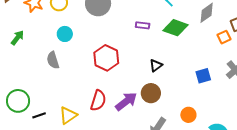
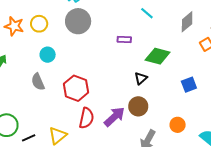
green diamond: (176, 28) -> (158, 56), moved
red hexagon: (106, 58) -> (76, 88), moved

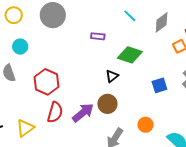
cyan line: (147, 13) -> (130, 16), moved

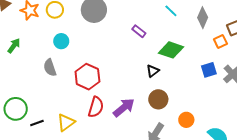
gray diamond: (162, 22) -> (203, 18), turned -30
purple rectangle: (98, 36) -> (139, 31), turned 32
blue square: (159, 85) -> (209, 70), moved
brown circle: (107, 104) -> (158, 99), moved

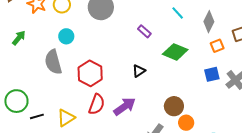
orange square: (220, 41) -> (217, 46), moved
gray semicircle: (50, 68) -> (53, 62), size x1.4
black triangle: (153, 71) -> (139, 71), moved
brown circle: (158, 99) -> (174, 106), moved

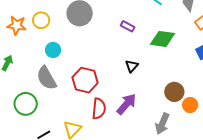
green circle: (16, 101) -> (26, 104), moved

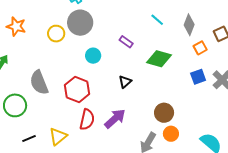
yellow circle: (41, 20) -> (56, 34), moved
cyan circle: (53, 50) -> (93, 56), moved
orange circle: (190, 105) -> (171, 134), moved

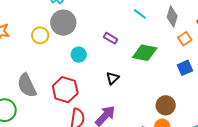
brown circle: (164, 113) -> (166, 105), moved

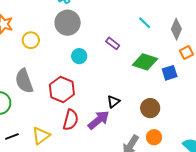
yellow circle: (40, 35) -> (31, 40), moved
blue square: (185, 68) -> (170, 73), moved
black triangle: (112, 78) -> (113, 102), moved
brown circle: (166, 105) -> (150, 108), moved

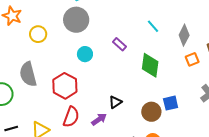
green diamond: (145, 62) -> (150, 65), turned 75
blue square: (170, 73) -> (171, 103), moved
purple arrow: (99, 120) -> (99, 119), size x0.7

